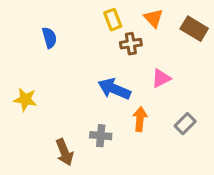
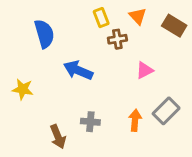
blue semicircle: (49, 38) -> (44, 34), size x1.5
blue arrow: (114, 89) -> (78, 70), moved
orange arrow: (140, 119) -> (135, 120), moved
gray rectangle: (185, 124) -> (166, 111), size x1.4

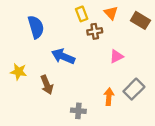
gray cross: (90, 122) -> (78, 111), moved
brown arrow: (58, 137) -> (47, 85), moved

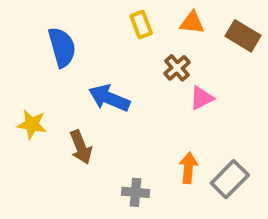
orange triangle: (111, 13) -> (192, 23), turned -40
brown cross: (95, 31) -> (177, 68), moved, turned -32
gray rectangle: (134, 89) -> (230, 179), moved

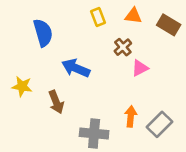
gray cross: (136, 192) -> (94, 133), size x1.5

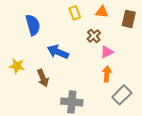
brown rectangle: (169, 25) -> (129, 19), turned 72
orange arrow: (131, 116) -> (107, 74), moved

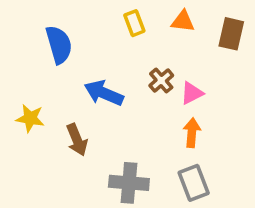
brown cross: (94, 36) -> (161, 81), moved
gray rectangle: (122, 95) -> (194, 183), moved, turned -66

